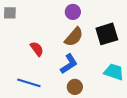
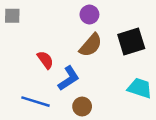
blue L-shape: (69, 64) -> (69, 78), moved
brown circle: (75, 87) -> (82, 107), moved

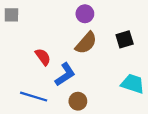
black square: (131, 41) -> (125, 39), size x0.7

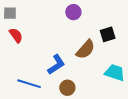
brown semicircle: (86, 43) -> (86, 49), moved
red semicircle: (43, 57) -> (16, 35), moved

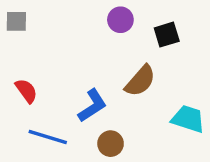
black square: (108, 34) -> (167, 35), moved
red semicircle: (16, 35) -> (26, 91), moved

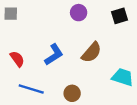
black square: (167, 35) -> (119, 16), moved
blue L-shape: (92, 106) -> (54, 55), moved

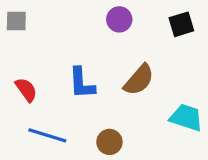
blue L-shape: (54, 55) -> (82, 83), turned 120

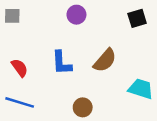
purple circle: (119, 19) -> (76, 15), moved
blue line: (47, 135) -> (20, 102), moved

